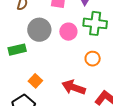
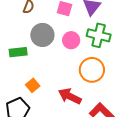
orange circle: (93, 59) -> (92, 70), size x1.6

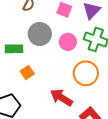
orange square: (33, 85) -> (27, 72), moved

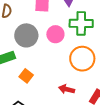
red arrow: (61, 98) -> (67, 89), size x0.7

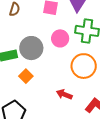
gray circle: (26, 35) -> (31, 48), moved

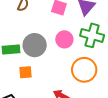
orange square: (26, 76) -> (26, 72), turned 32

